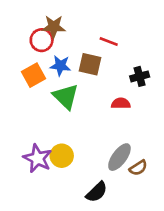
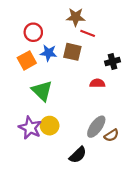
brown star: (54, 27) -> (76, 17), moved
green triangle: (66, 97) -> (42, 91), moved

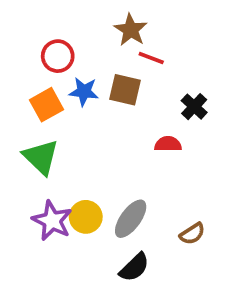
brown star: (76, 17) -> (131, 30), turned 30
black cross: (113, 62) -> (194, 107), turned -32
green triangle: (42, 91) -> (41, 157), moved
gray ellipse: (96, 127) -> (131, 219), moved

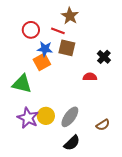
red line: (151, 58) -> (58, 31), moved
orange square: (46, 105) -> (42, 62), moved
green triangle: (41, 157) -> (22, 84), turned -30

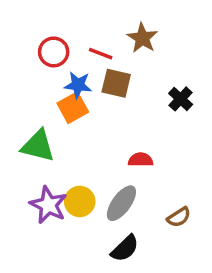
brown star: (70, 16) -> (142, 38), moved
red semicircle: (90, 77) -> (141, 160), moved

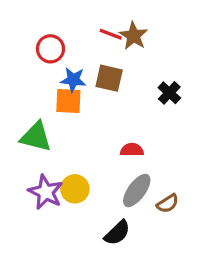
red line: (101, 54) -> (111, 34), moved
orange square: (73, 108) -> (68, 101), turned 32
gray ellipse: (121, 203) -> (137, 190), moved

